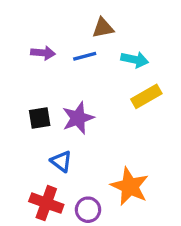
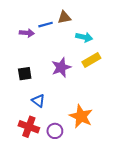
blue line: (85, 56) -> (46, 25), moved
purple star: (78, 118) -> (61, 67), moved

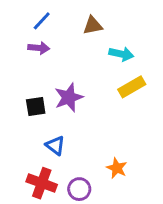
blue line: (46, 25) -> (42, 21), moved, turned -32
purple star: (61, 67) -> (69, 97), moved
orange star: (81, 116) -> (117, 168), size x0.6

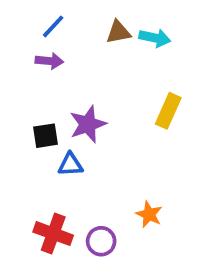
cyan arrow: (121, 54) -> (155, 38), moved
yellow rectangle: (132, 87) -> (168, 111), turned -36
blue triangle: (55, 146) -> (70, 164), moved, turned -40

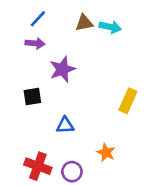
yellow rectangle: (168, 111) -> (128, 101), moved
purple star: (88, 124) -> (62, 69), moved
blue triangle: (70, 164) -> (65, 125), moved

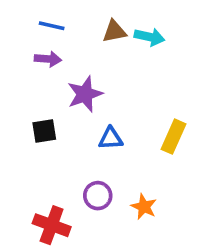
blue line: (38, 19) -> (52, 26), turned 60
blue triangle: (65, 125) -> (111, 138), moved
purple circle: (72, 172) -> (98, 196), moved

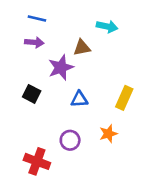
brown triangle: (114, 31) -> (82, 48), moved
black square: (44, 131) -> (32, 94), turned 36
orange star: (144, 207) -> (108, 134), moved, turned 30

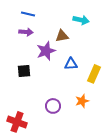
black square: (32, 94) -> (24, 71), turned -32
blue triangle: (79, 99) -> (71, 64), moved
red cross: (37, 161) -> (17, 122), moved

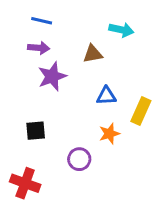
purple star: (46, 51) -> (52, 76), moved
black square: (24, 71) -> (36, 131), moved
orange star: (82, 101) -> (109, 134), moved

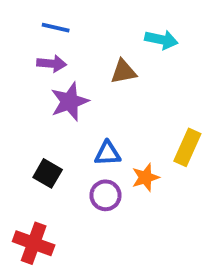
blue triangle: (106, 96) -> (108, 153), moved
black square: (36, 131) -> (48, 173), turned 35
purple circle: (79, 159) -> (106, 195), moved

